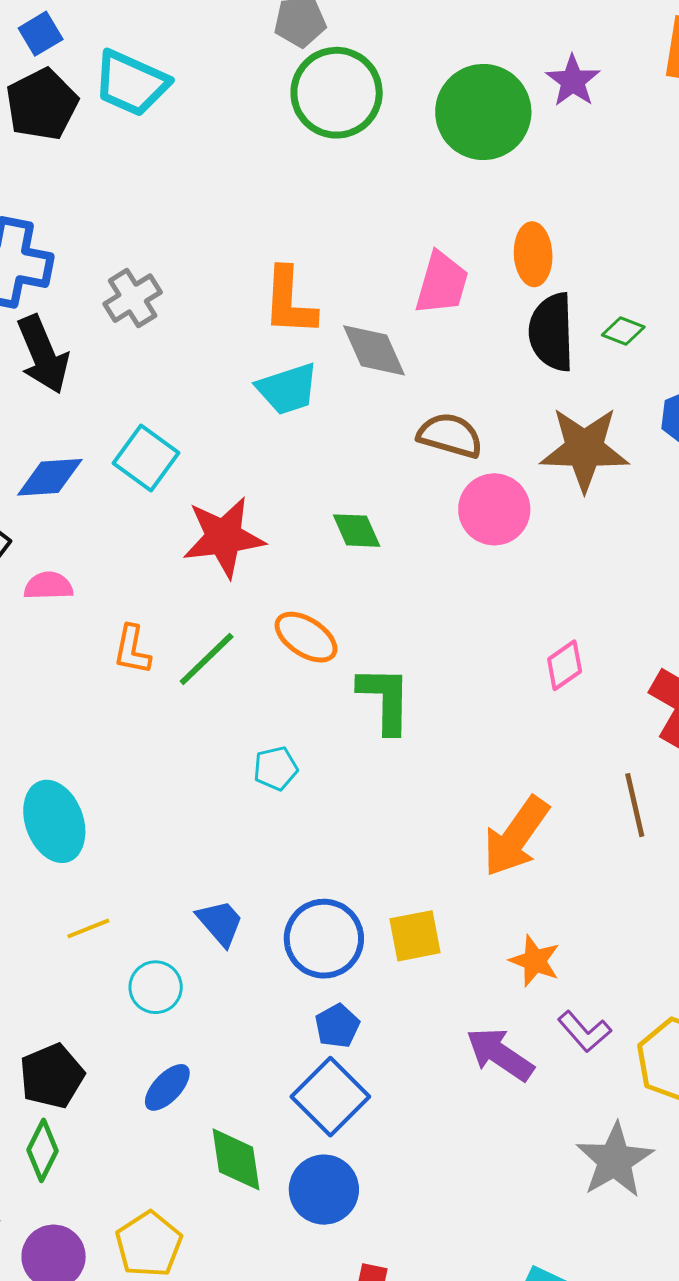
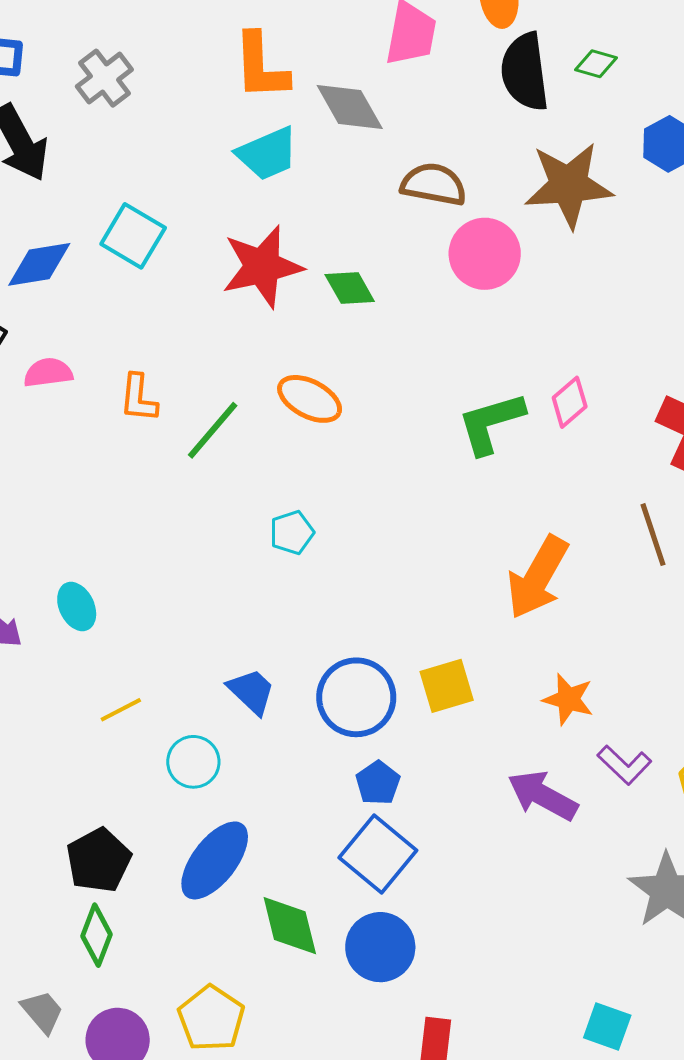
red star: (224, 537) -> (262, 267), moved
orange L-shape: (132, 650) -> (139, 398), moved
green L-shape: (385, 699) -> (491, 423), moved, turned -102
cyan ellipse: (54, 821) -> (77, 607), size x0.6
blue ellipse: (167, 1087) -> (215, 860), size x1.6

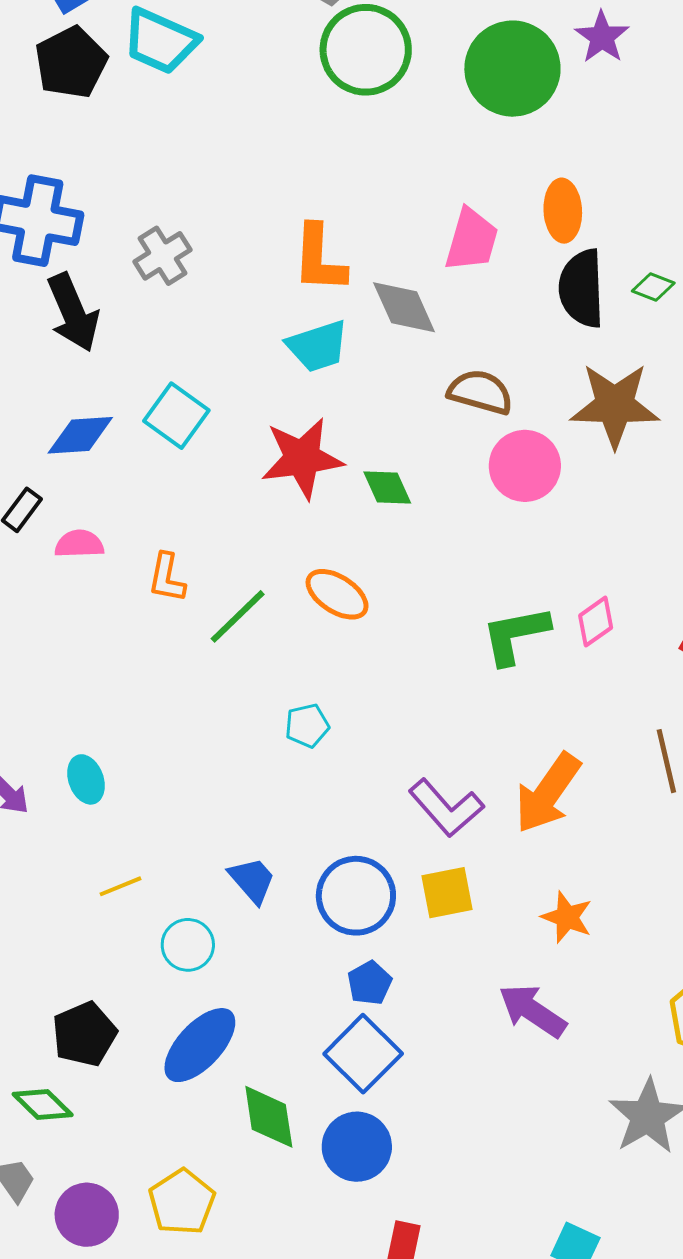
purple L-shape: (624, 765) -> (446, 808), moved, size x1.4
green diamond: (97, 935) -> (43, 1105), moved, turned -72

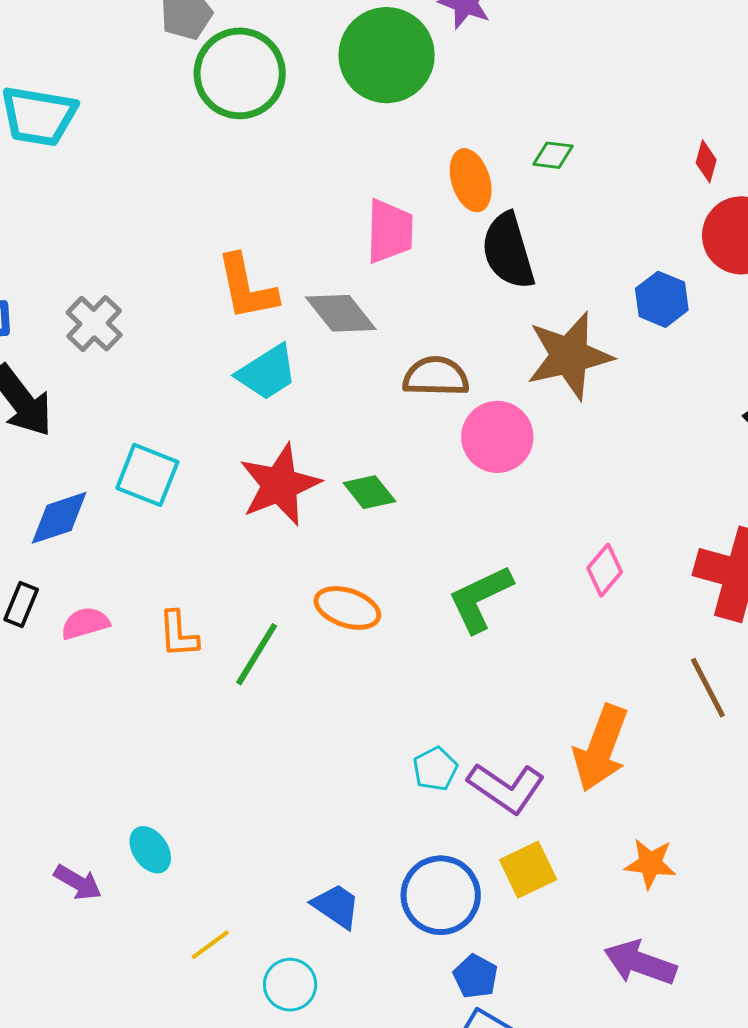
green diamond: (653, 287) -> (553, 155), moved
green L-shape: (515, 635) -> (480, 599), moved
cyan pentagon: (307, 726) -> (435, 769), moved

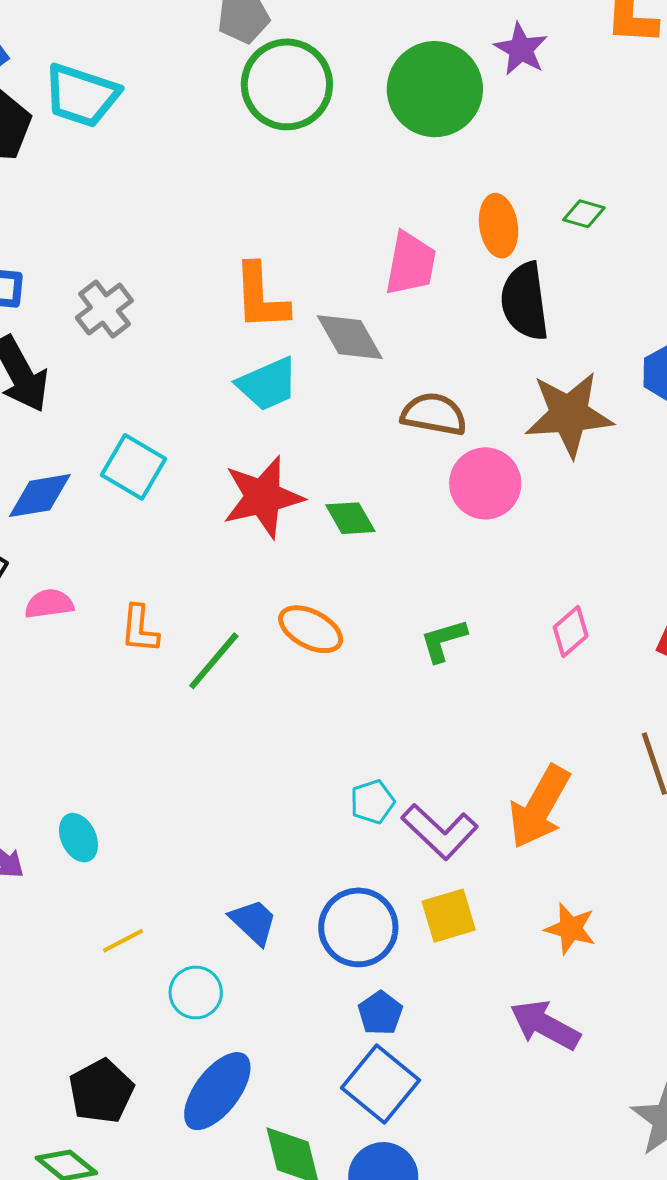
green L-shape: (480, 599) -> (443, 640), size x0.7

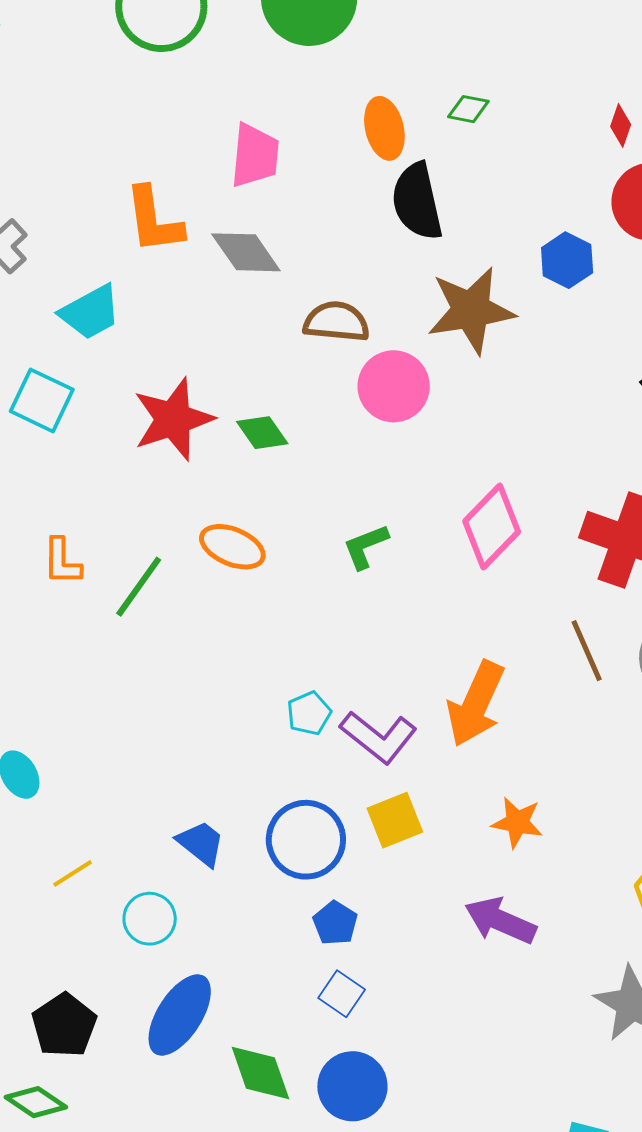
pink trapezoid: (411, 264) -> (255, 156), moved
cyan trapezoid: (268, 384) -> (90, 312), moved
pink diamond: (571, 632) -> (492, 526), size x1.6
blue square: (381, 1084) -> (342, 994), size x0.6

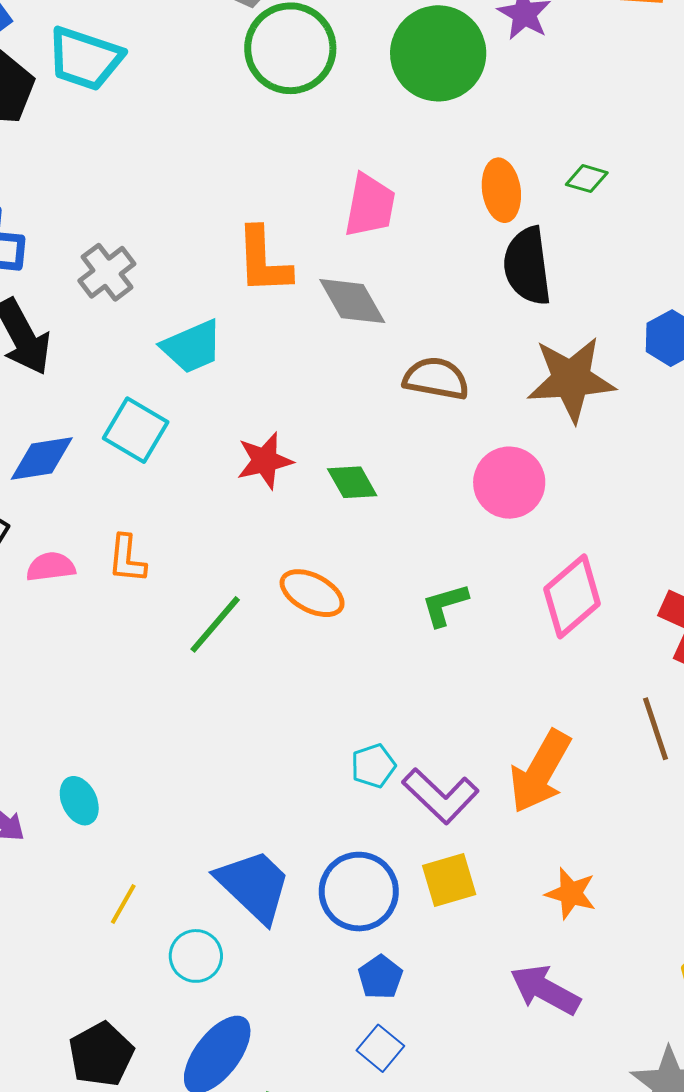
pink circle: (394, 386) -> (509, 483), moved
red star: (173, 419) -> (265, 461), size x0.7
orange L-shape: (62, 561) -> (127, 559), moved
blue trapezoid: (201, 843) -> (254, 886), size x1.6
yellow line: (73, 873) -> (123, 904), turned -33

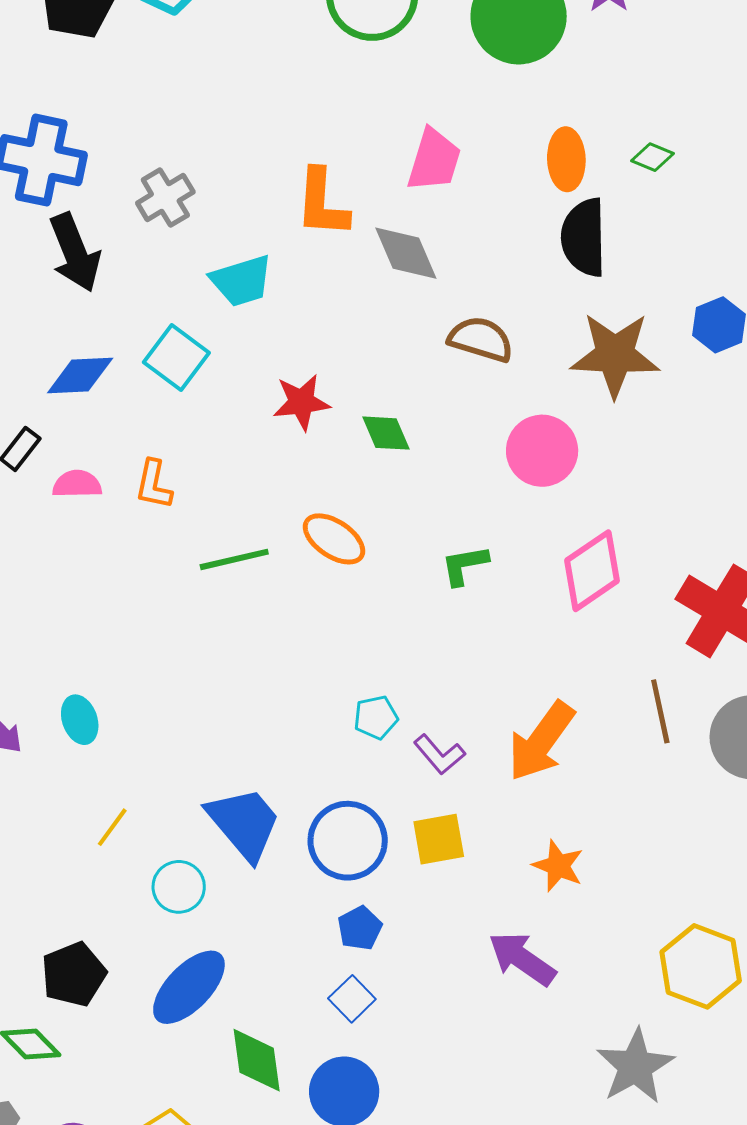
green line: (215, 624) -> (234, 559), turned 30
purple L-shape: (440, 796) -> (439, 754), size x0.7

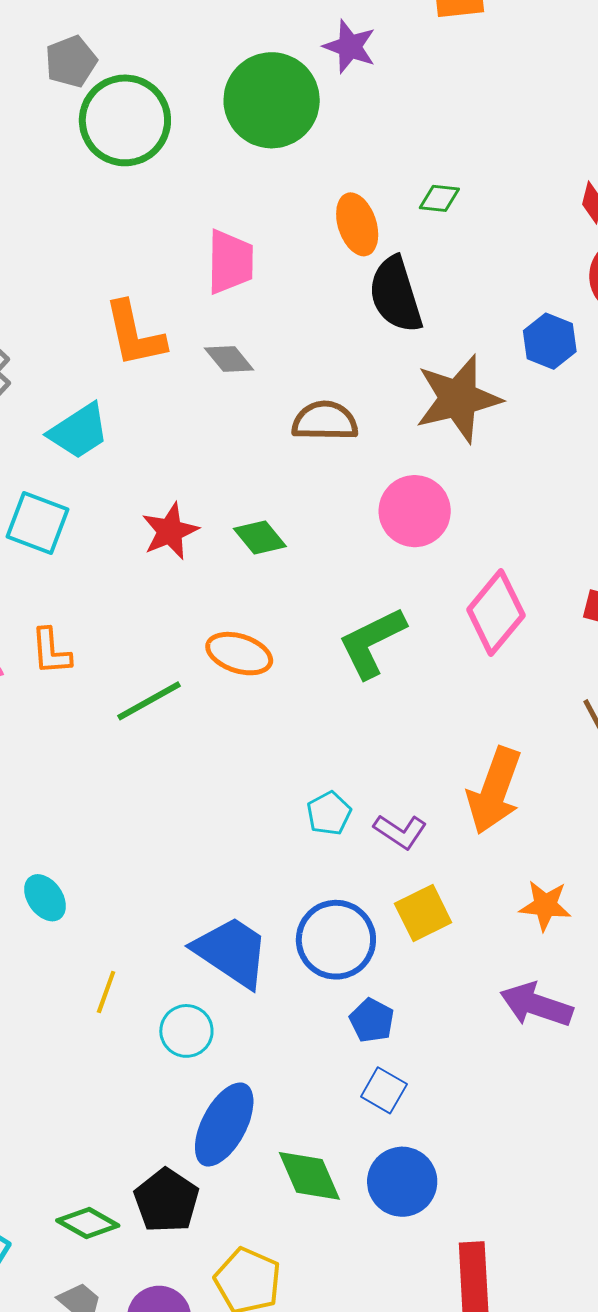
gray diamond: (406, 253) -> (229, 359), size x0.7
green L-shape: (465, 565) -> (372, 643), size x1.5
black pentagon: (74, 974) -> (166, 1201), moved

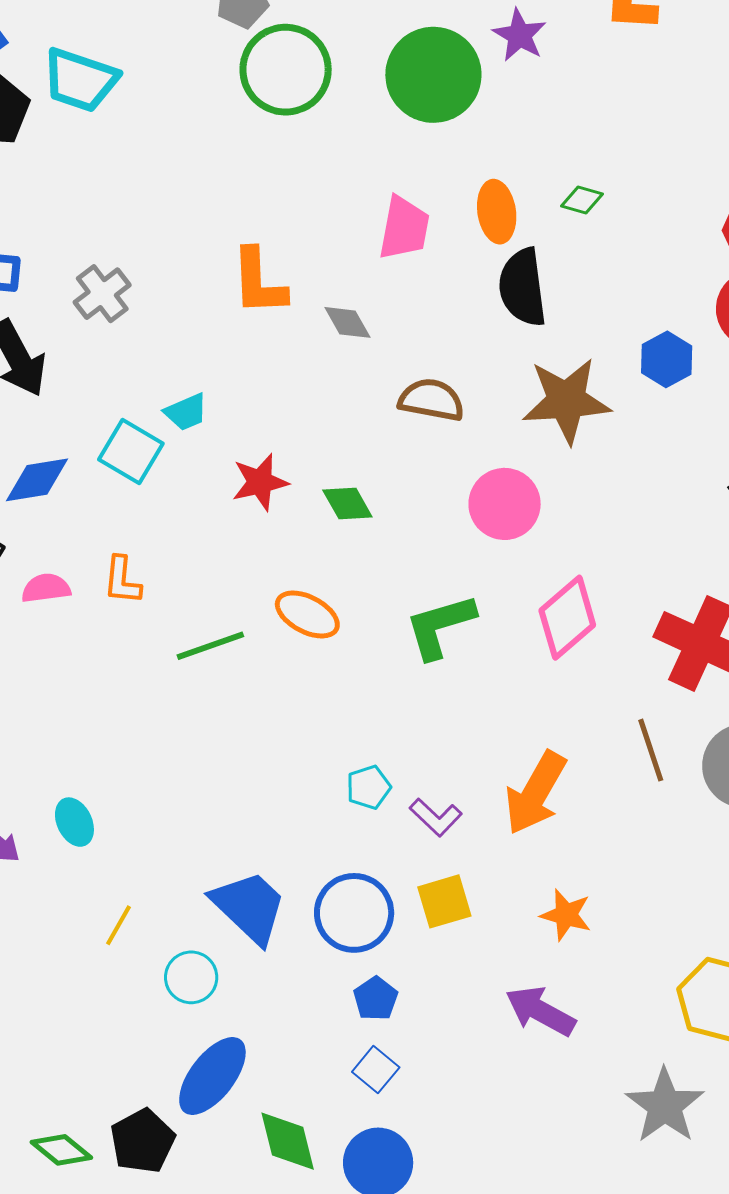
pink trapezoid: (230, 262) -> (404, 228), moved
cyan trapezoid: (79, 431) -> (186, 412), moved, size x0.7

